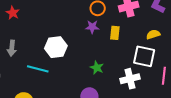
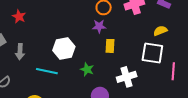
yellow rectangle: (115, 33) -> (110, 46), moved
green star: (97, 68) -> (87, 69), moved
white cross: (130, 79) -> (127, 77), moved

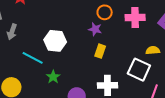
green star: (87, 69) -> (53, 77), moved

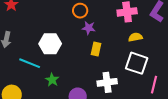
orange circle: (105, 12) -> (80, 11), moved
yellow semicircle: (153, 50) -> (135, 37), moved

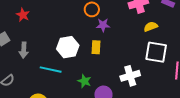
yellow rectangle: (96, 49) -> (96, 47), moved
green star: (52, 80) -> (84, 81), moved

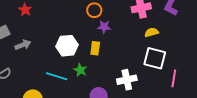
gray arrow: (24, 50) -> (23, 45), turned -119
cyan line: (51, 70) -> (57, 76), moved
green star: (84, 81) -> (80, 70), moved

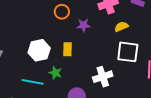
purple star: (104, 27) -> (84, 25), moved

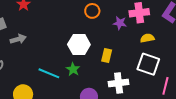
purple star: (84, 25) -> (120, 23), moved
yellow rectangle: (67, 49) -> (107, 56), moved
white hexagon: (39, 50) -> (79, 44), moved

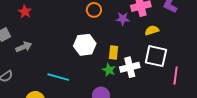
green star: (73, 69) -> (109, 70), moved
white cross: (119, 83) -> (130, 67), moved

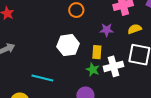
purple star: (123, 19) -> (107, 30), moved

